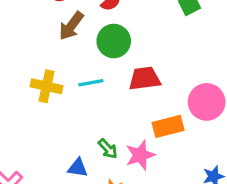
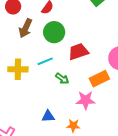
green arrow: (108, 149) -> (62, 79), moved
pink star: (140, 155) -> (86, 100), turned 30

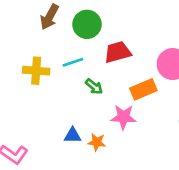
orange star: (73, 126) -> (97, 142), moved

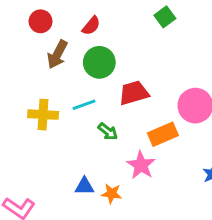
pink star: (123, 117) -> (141, 165), turned 30

